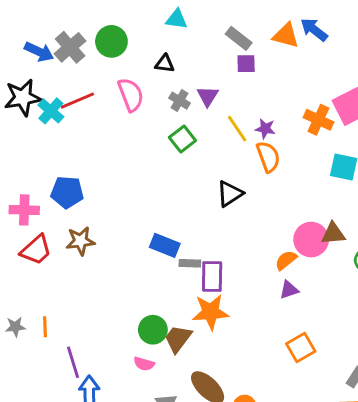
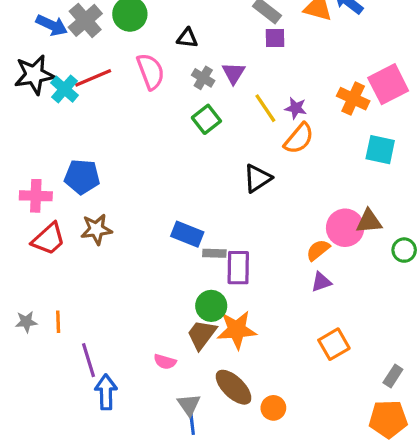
orange semicircle: (268, 157) -> (299, 138), turned 60
orange star: (211, 312) -> (237, 330), moved
green circle: (153, 330) -> (211, 306), moved

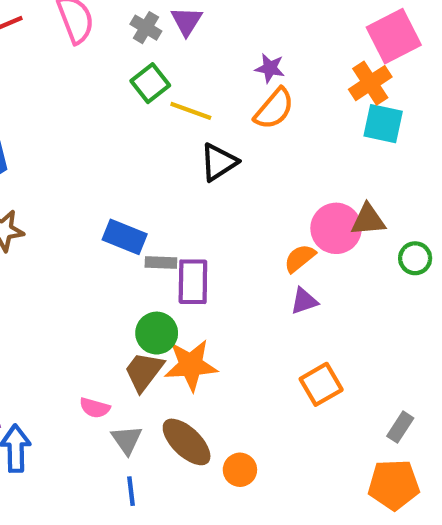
orange cross: (353, 99) -> (370, 83), moved, turned 32
yellow line: (265, 108) -> (191, 111), moved, turned -36
gray triangle: (189, 405) -> (127, 440), moved

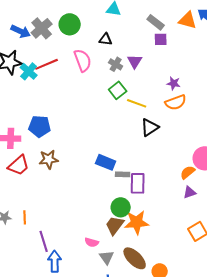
orange semicircle: (274, 109) -> (176, 102), turned 30

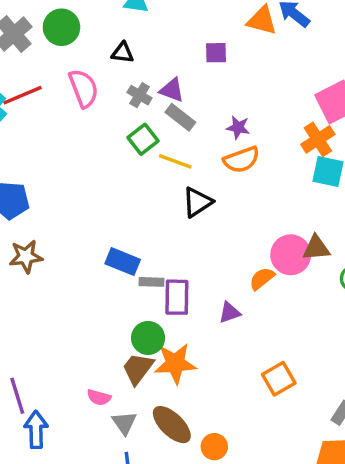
gray rectangle: (156, 22) -> (180, 117), moved
purple triangle: (135, 61) -> (172, 90), turned -42
purple triangle: (190, 192) -> (230, 313), moved

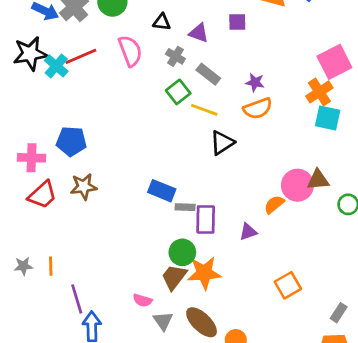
purple triangle: (172, 90) -> (199, 33), moved

